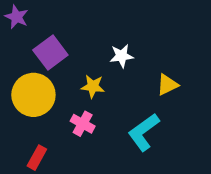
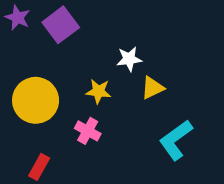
purple square: (50, 53) -> (61, 25), moved
yellow triangle: (167, 85) -> (152, 88), moved
cyan L-shape: (144, 132) -> (176, 140), moved

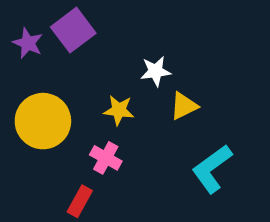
purple star: (18, 18) -> (28, 43), moved
red rectangle: (39, 167) -> (80, 201), moved

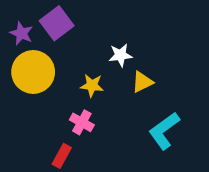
yellow circle: (43, 121) -> (33, 72), moved

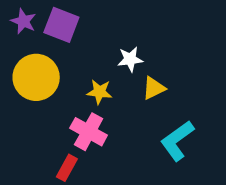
purple square: (57, 23) -> (61, 25), turned -32
purple star: (21, 33) -> (23, 21), moved
pink cross: (82, 122) -> (89, 132), size x1.4

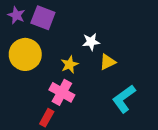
yellow star: (99, 92) -> (70, 65), turned -30

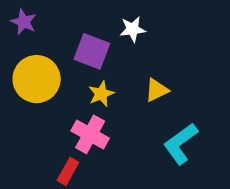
purple square: (43, 18) -> (92, 51), moved
white star: (91, 42) -> (133, 29), moved

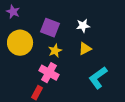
white star: (133, 29) -> (83, 26), moved

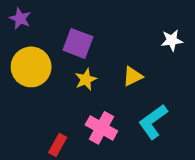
white star: (83, 26) -> (172, 40), moved
pink cross: (49, 73) -> (101, 128), moved

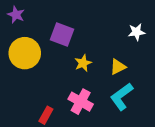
yellow triangle: (133, 76) -> (118, 67), moved
yellow star: (86, 79) -> (83, 63), moved

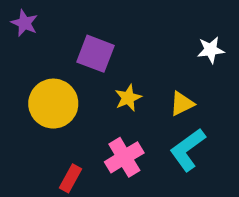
yellow circle: (25, 53) -> (53, 104), moved
pink cross: (81, 102) -> (124, 157), turned 30

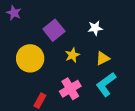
white star: (211, 50) -> (95, 28), moved
purple square: (96, 54) -> (54, 30), turned 30

